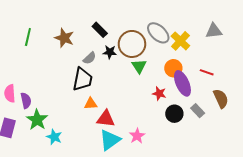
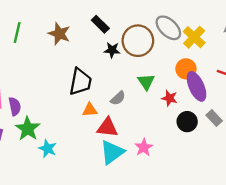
gray semicircle: (90, 58) -> (118, 98), moved
green triangle: (139, 66) -> (146, 82), moved

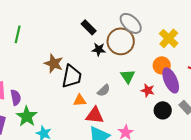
gray ellipse: (168, 28) -> (131, 23), moved
brown star: (59, 34) -> (54, 63), moved

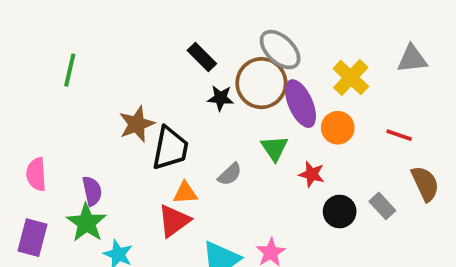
brown star: (54, 63) -> (137, 124), turned 30
purple ellipse: (171, 80) -> (301, 104), moved
purple semicircle: (16, 97) -> (92, 191), moved
red triangle: (95, 115) -> (174, 221), moved, turned -42

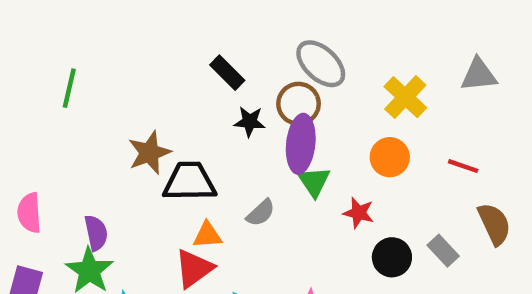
brown circle: (261, 83) -> (299, 104), size x0.7
purple ellipse: (301, 104) -> (301, 144), moved, turned 30
black trapezoid: (170, 148) -> (189, 182), turned -102

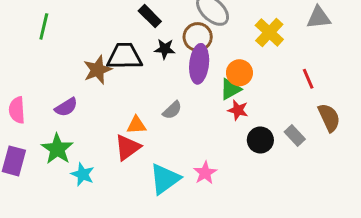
orange circle: (390, 157) -> (239, 73), moved
red line: (463, 166) -> (308, 79), turned 48
black trapezoid: (189, 182) -> (124, 56), moved
green triangle: (314, 182) -> (230, 89), moved, turned 35
purple semicircle: (96, 233) -> (66, 107), moved, turned 70

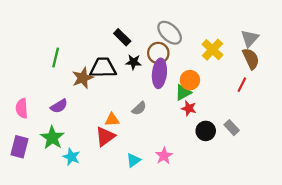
gray triangle: (319, 18) -> (250, 38), turned -42
green line: (44, 26) -> (56, 58), moved
red line: (308, 79) -> (242, 85), turned 49
brown semicircle: (329, 118) -> (251, 59), moved
cyan triangle: (165, 179) -> (133, 160), size x0.6

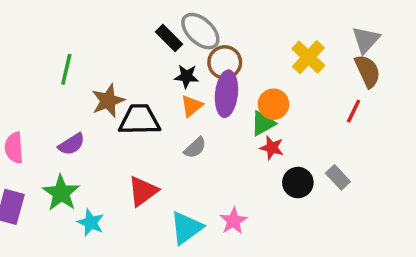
gray ellipse: (170, 33) -> (200, 31), moved
black trapezoid: (103, 68) -> (139, 120), moved
orange triangle: (112, 120) -> (192, 106), moved, turned -35
cyan triangle: (133, 160) -> (186, 228), size x1.5

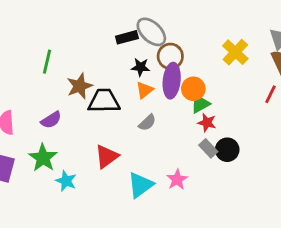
black rectangle: (169, 38) -> (127, 37), turned -60
orange circle: (273, 104) -> (193, 89), moved
gray rectangle: (338, 177) -> (208, 148), moved

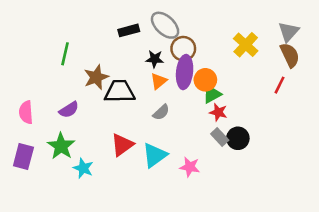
black rectangle: (127, 37) -> (129, 30), moved
pink star: (177, 180) -> (190, 167), turned -30
cyan triangle: (140, 185) -> (155, 155), moved

